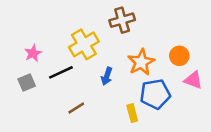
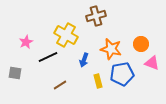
yellow cross: (84, 44) -> (66, 35), turned -30
orange star: (141, 62) -> (111, 49), turned -30
gray square: (27, 83) -> (15, 73), moved, turned 32
yellow rectangle: (132, 113) -> (98, 81), moved

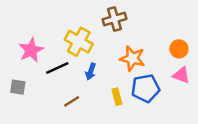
pink star: (26, 42) -> (31, 50), size x1.5
orange circle: (141, 44) -> (179, 49), moved
blue arrow: (84, 60) -> (91, 72), moved

